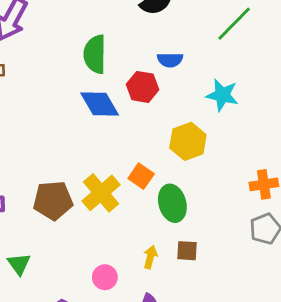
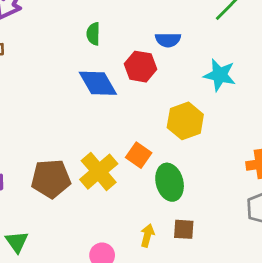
green semicircle: (95, 54) -> (93, 34), size x0.6

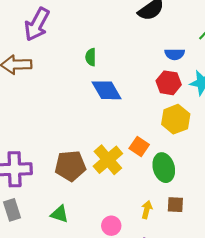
green semicircle: (93, 34) -> (91, 57), moved
blue semicircle: (168, 40) -> (175, 54), moved
red hexagon: (140, 67) -> (169, 83), moved
green triangle: (17, 242) -> (60, 214), moved, turned -36

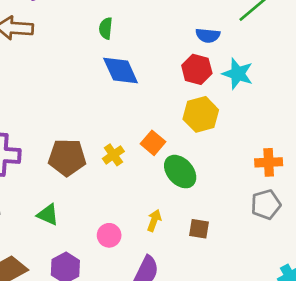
yellow cross: (108, 160) -> (113, 155), size x0.6
green ellipse: (164, 168) -> (180, 172), turned -32
brown square: (175, 205) -> (199, 229), moved

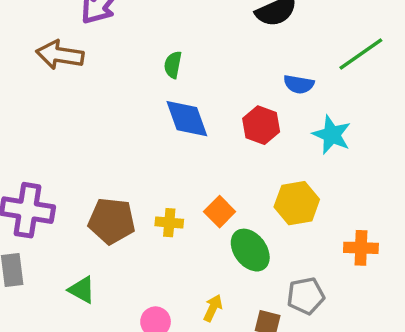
red hexagon: (197, 69) -> (261, 125), moved
yellow hexagon: (201, 114) -> (297, 203), moved
yellow cross: (113, 155) -> (169, 223), turned 35
gray pentagon: (266, 205) -> (306, 296), moved

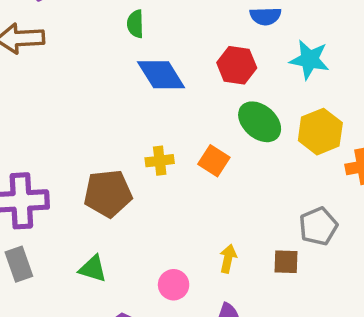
yellow hexagon: (297, 203) -> (320, 132), moved
yellow cross: (169, 223) -> (160, 161), moved
green ellipse: (250, 250) -> (260, 122), moved

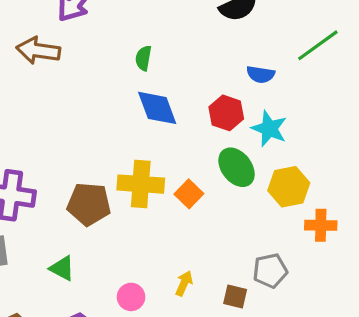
cyan star: (309, 60) -> (269, 129), moved
yellow cross: (160, 161) -> (141, 184), size x1.8

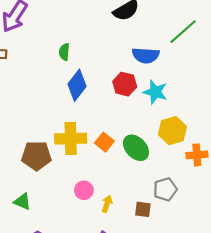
blue semicircle: (261, 74) -> (146, 55), size x1.4
blue diamond: (157, 108) -> (77, 85), turned 64
green ellipse: (237, 167) -> (136, 148), moved
pink circle: (131, 297) -> (84, 190), moved

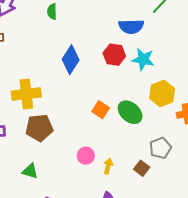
green semicircle: (64, 52) -> (52, 12), moved
yellow cross: (71, 139) -> (26, 94), moved
brown square: (143, 209) -> (142, 168), turned 35

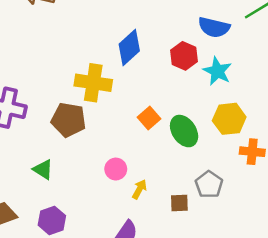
yellow cross: (26, 94) -> (93, 83), moved
gray pentagon: (160, 148) -> (209, 185), turned -30
brown square: (142, 168) -> (179, 203), turned 35

